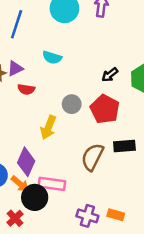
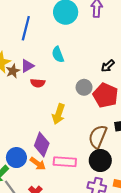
cyan semicircle: (52, 57) -> (58, 54), turned 56
gray circle: (72, 104) -> (84, 87), moved
black circle: (35, 197) -> (100, 160), moved

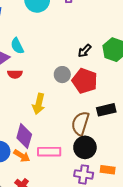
cyan semicircle: (58, 54) -> (17, 46), moved

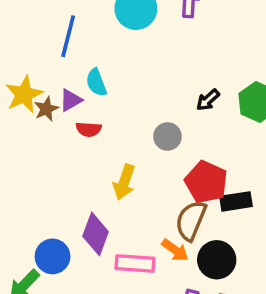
red pentagon: (85, 81) -> (206, 182), moved
black circle: (85, 147) -> (217, 260), moved
orange arrow: (22, 156) -> (175, 250), moved

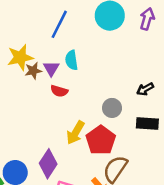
purple triangle: (71, 100) -> (51, 68), turned -42
red pentagon: (206, 182) -> (101, 140), moved
black rectangle: (236, 201) -> (147, 123), moved

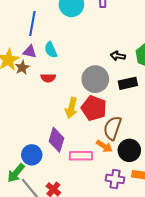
purple triangle: (51, 68) -> (30, 52), moved, turned -32
black arrow: (145, 89) -> (118, 56), turned 56
gray circle: (112, 108) -> (95, 79), size x1.6

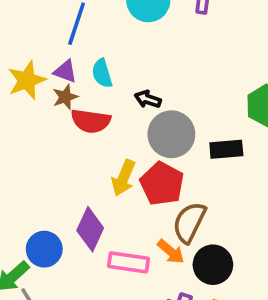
black arrow: (118, 56) -> (148, 99), moved
brown star: (22, 68) -> (65, 97), moved
red semicircle: (48, 78) -> (91, 121), size x1.5

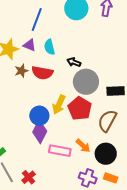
brown star: (65, 97) -> (21, 71), moved
brown semicircle: (189, 222) -> (107, 121), moved
blue circle: (44, 249) -> (39, 116), moved

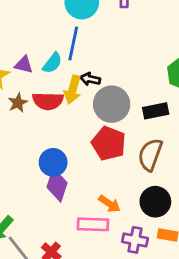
blue line: (37, 19) -> (73, 43), moved
cyan semicircle: (50, 47) -> (52, 63), turned -119
yellow arrow: (59, 105) -> (73, 90), moved
orange arrow: (83, 146) -> (109, 204), moved
pink rectangle: (60, 151) -> (93, 224), moved

